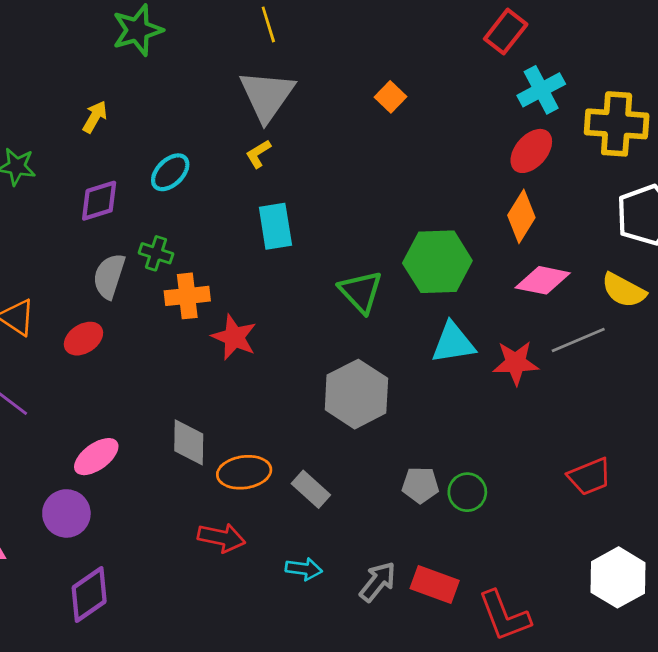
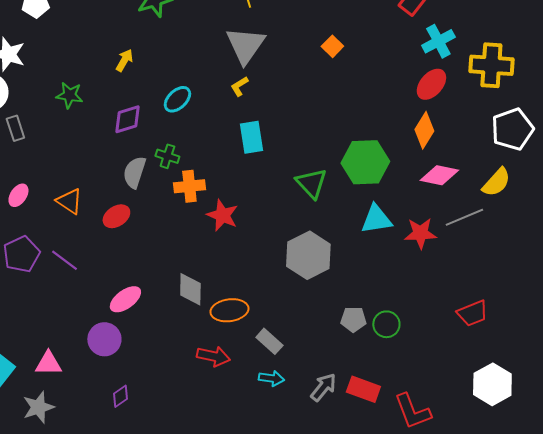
yellow semicircle: (624, 290) -> (496, 182), turned -76
gray rectangle: (311, 489) -> (269, 341), moved
purple diamond: (89, 594) -> (120, 396), size x0.6

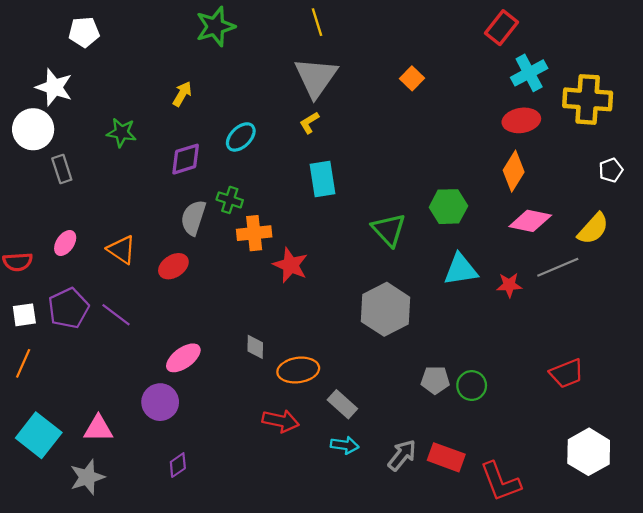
red ellipse: (431, 84) -> (521, 120), turned 40
white pentagon: (512, 129) -> (611, 170), size x0.5
green hexagon: (365, 162) -> (448, 207), size x0.7
red star: (420, 233) -> (509, 285), size x0.7
gray diamond: (190, 289) -> (255, 347), size x0.7

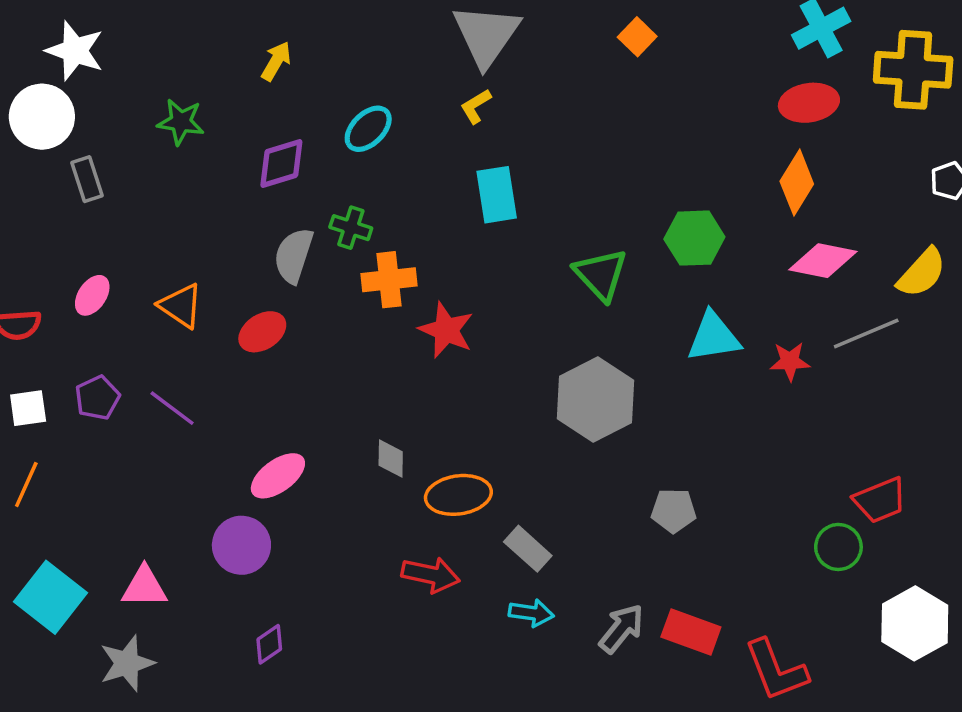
purple pentagon: (68, 308) -> (97, 398), size x0.7
green circle: (472, 386) -> (838, 547), moved

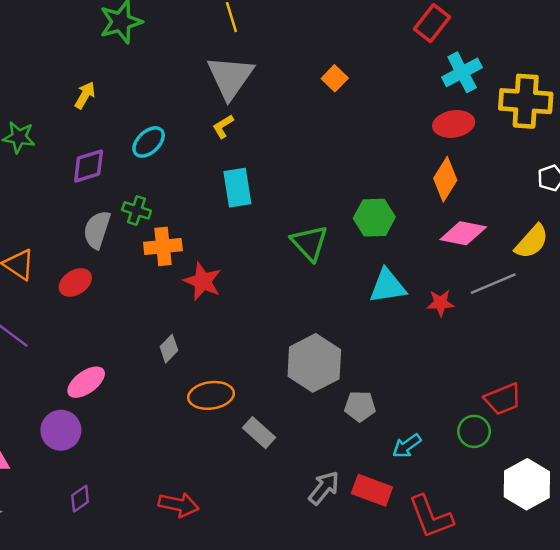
gray hexagon: (596, 399) -> (314, 363), moved
gray diamond: (391, 458) -> (169, 349), moved, turned 44
red arrow: (431, 575) -> (179, 505), moved
cyan arrow: (531, 613) -> (407, 446), moved, turned 136

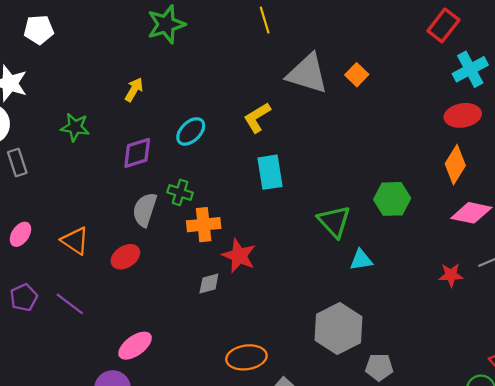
gray triangle: (230, 77) -> (307, 74), moved, turned -48
yellow L-shape: (223, 126) -> (257, 118), size x1.4
cyan triangle: (388, 286) -> (361, 260), moved, size x0.7
gray diamond: (169, 349) -> (209, 284), moved, turned 30

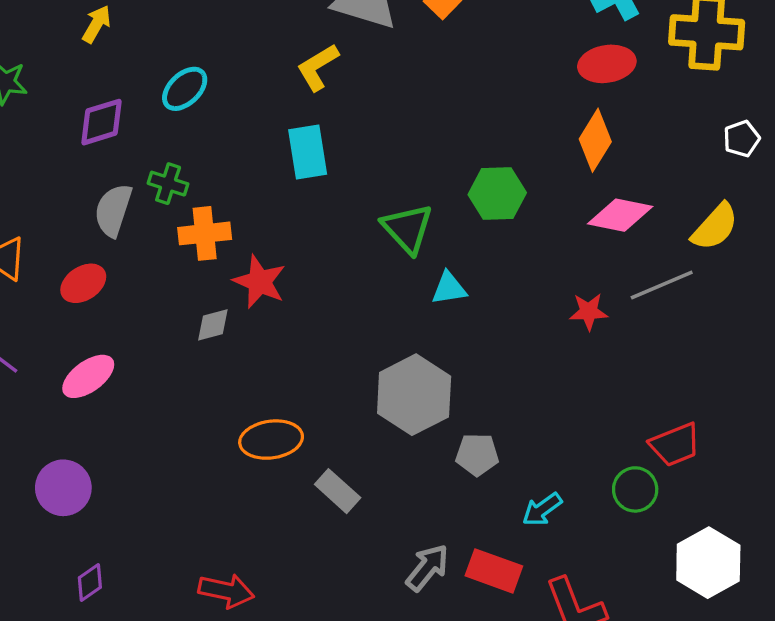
yellow L-shape: (257, 118) -> (318, 67), moved
pink ellipse: (135, 346) -> (88, 376), moved

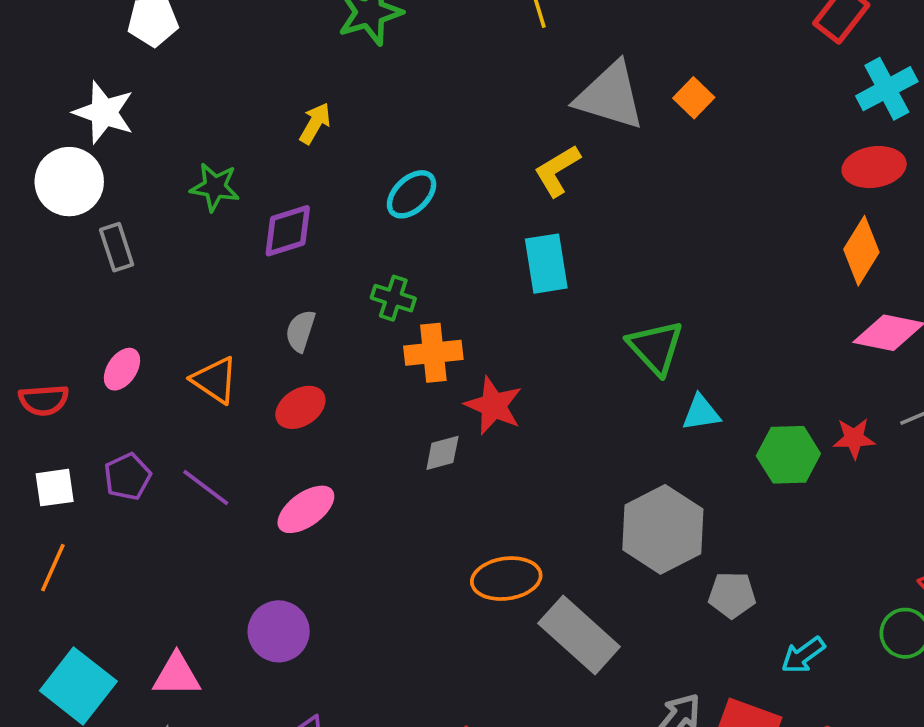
purple diamond: (102, 122) -> (288, 231), moved
green hexagon: (497, 194) -> (788, 455), moved
gray semicircle: (113, 210) -> (300, 331), moved, size x0.7
gray rectangle: (338, 491) -> (579, 635), size x1.6

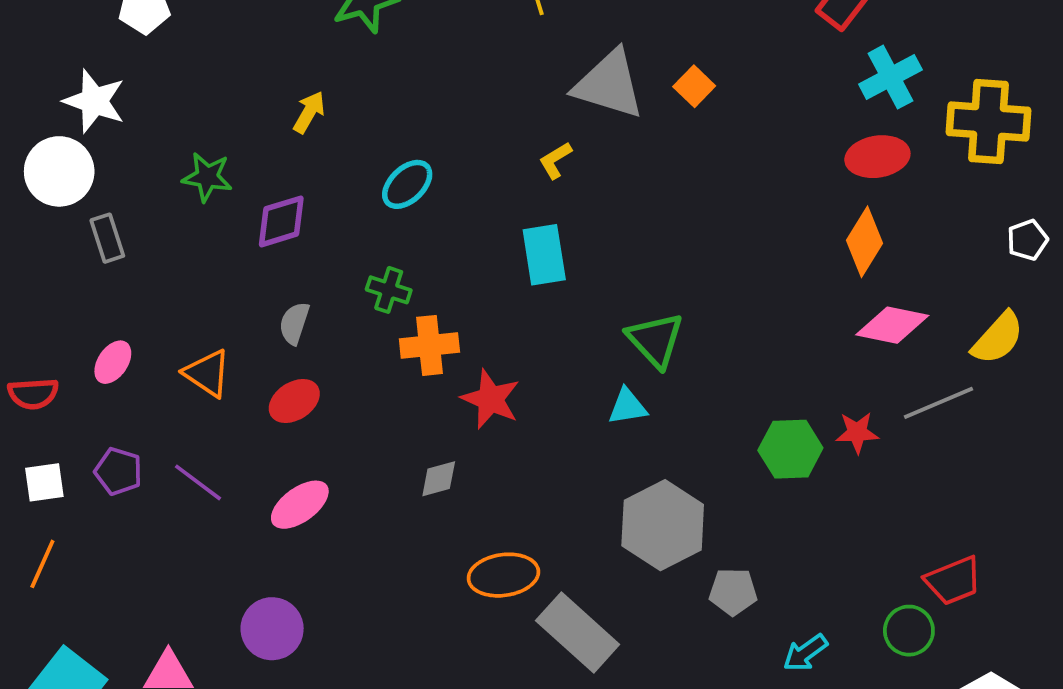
yellow L-shape: (557, 171) -> (555, 160), size x0.7
cyan triangle: (701, 413) -> (628, 407), moved
gray diamond: (442, 453) -> (439, 479), moved
purple pentagon: (127, 477) -> (118, 471), turned -30

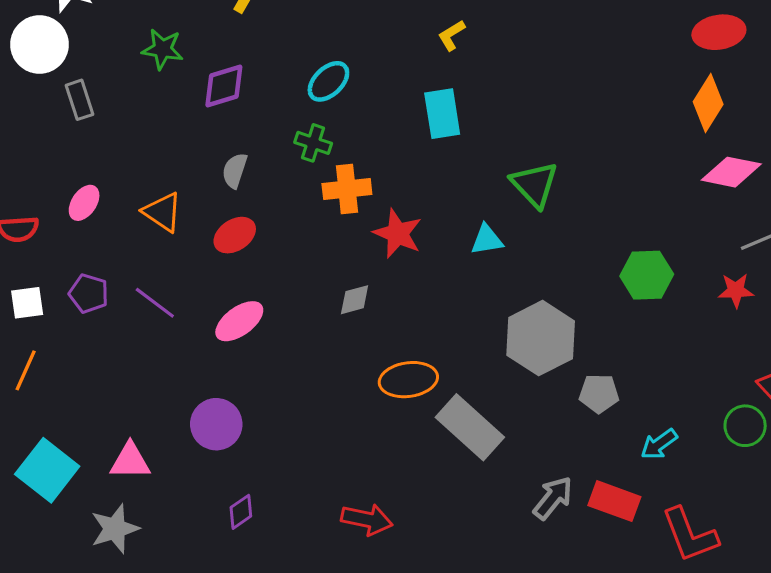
cyan ellipse: (407, 184) -> (328, 81), moved
cyan triangle: (628, 407) -> (487, 240), moved
red star: (857, 432) -> (736, 290), moved

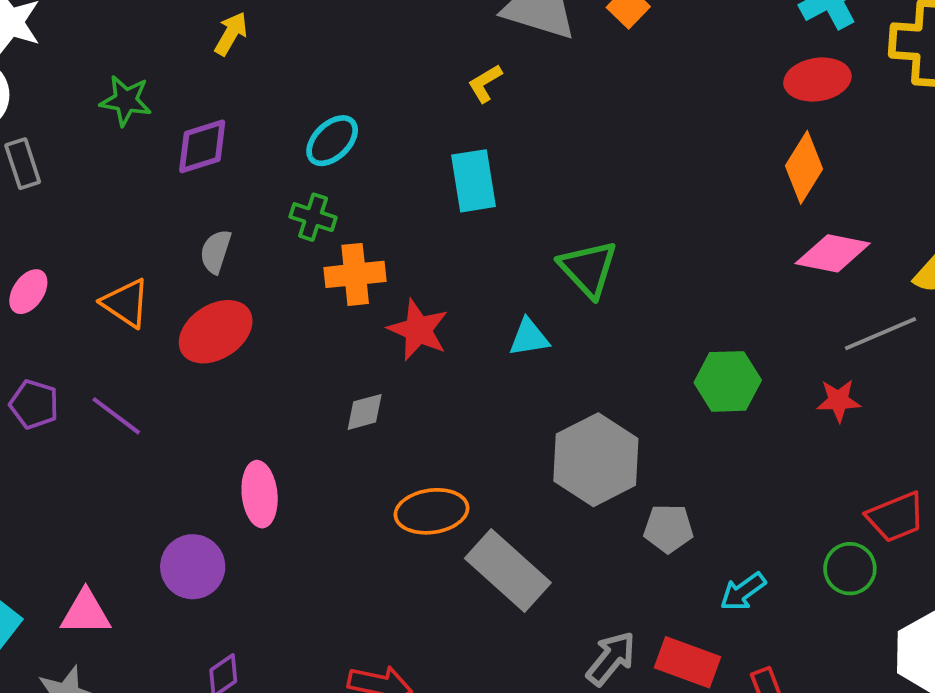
red ellipse: (235, 235) -> (216, 332), size x1.4
pink ellipse: (239, 321) -> (260, 494), moved, turned -60

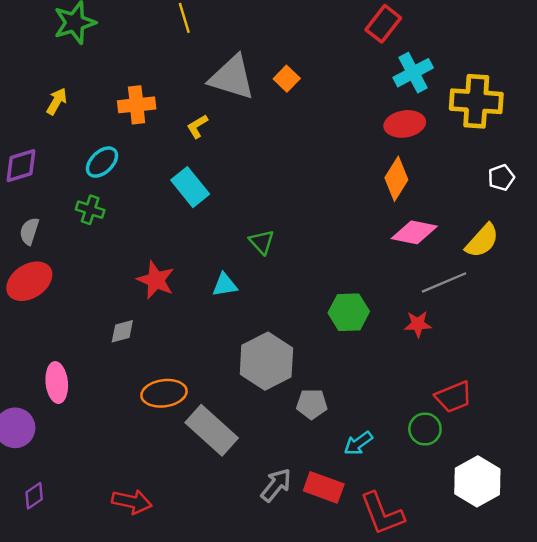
yellow arrow: (231, 34) -> (57, 101), moved
cyan rectangle: (474, 181) -> (190, 187), turned -30
green triangle: (588, 269) -> (262, 242), size x0.7
orange cross: (355, 274) -> (137, 105), moved

